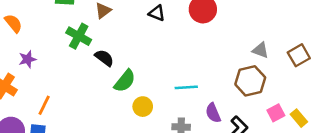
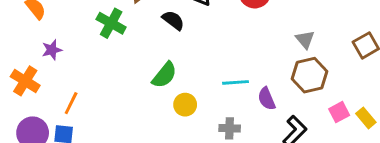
gray triangle: (260, 50) -> (305, 39), moved, turned 30
black semicircle: (104, 58) -> (173, 20), moved
purple semicircle: (213, 113) -> (267, 99), moved

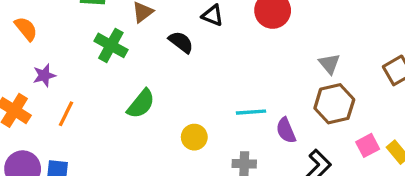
green semicircle: (164, 75) -> (141, 104), moved
orange line: (71, 103) -> (66, 114), moved

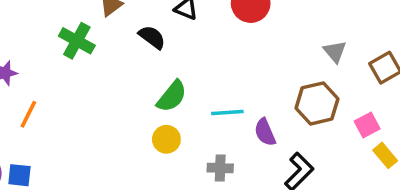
gray triangle: (329, 64) -> (335, 51), moved
green semicircle: (141, 104) -> (172, 96), moved
pink square: (368, 145) -> (367, 125), moved

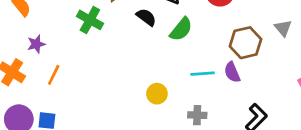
green semicircle: (172, 96) -> (181, 29), moved
brown hexagon: (317, 103) -> (246, 43), moved
purple semicircle: (265, 132) -> (232, 72), moved

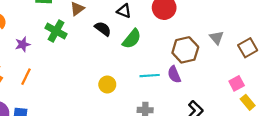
purple star: (36, 44) -> (23, 44), moved
yellow circle: (157, 94) -> (107, 84), moved

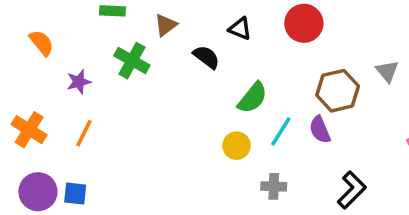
green semicircle: (132, 39) -> (252, 98), moved
cyan line: (150, 76) -> (281, 131), turned -54
yellow circle: (107, 84) -> (237, 146), moved

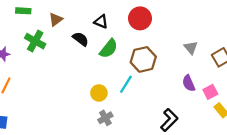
brown hexagon: (338, 91) -> (143, 59), moved
green semicircle: (252, 98) -> (109, 49), moved
purple semicircle: (320, 130) -> (189, 83), moved
gray cross: (274, 186) -> (105, 118), moved, turned -32

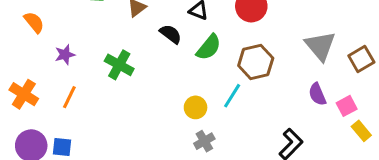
green cross: (35, 41) -> (119, 65), moved
gray triangle: (191, 48) -> (320, 46), size x1.6

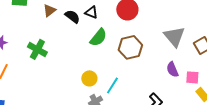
black semicircle: (171, 34) -> (72, 16), moved
cyan line: (232, 96) -> (112, 85), moved
pink square: (347, 106) -> (192, 77), turned 32

